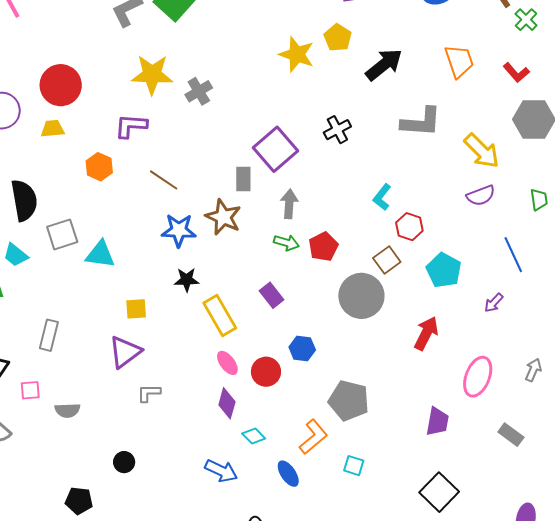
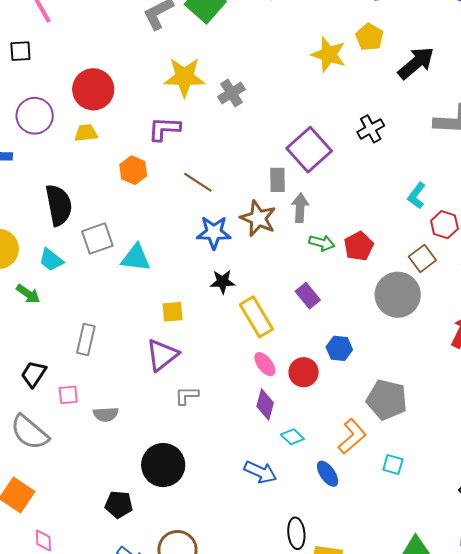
gray arrow: (289, 204) -> (300, 208), moved
black circle: (124, 462) -> (163, 465), size x2.0

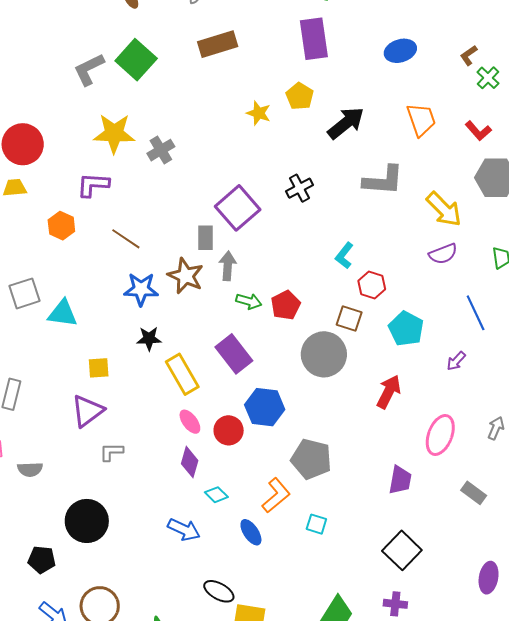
yellow star: (329, 54) -> (259, 113), size x0.7
brown square: (422, 258) -> (349, 319), turned -36
purple rectangle: (308, 296) -> (234, 354), size x1.5
blue hexagon: (339, 348) -> (265, 407), size x1.5
black ellipse: (296, 533) -> (219, 591), turned -56

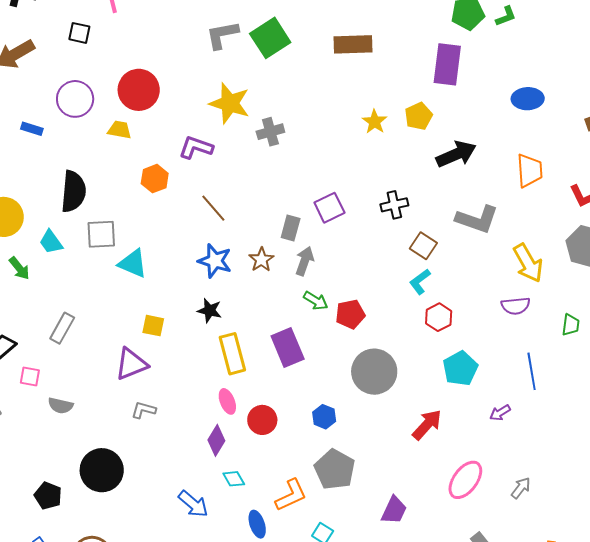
purple square: (238, 208) -> (329, 208), size x0.7
brown star: (186, 276) -> (261, 260), size x0.7
brown square: (349, 319) -> (423, 246), moved
blue hexagon: (265, 407) -> (324, 417), moved, size x0.6
purple trapezoid: (400, 480) -> (394, 510), moved

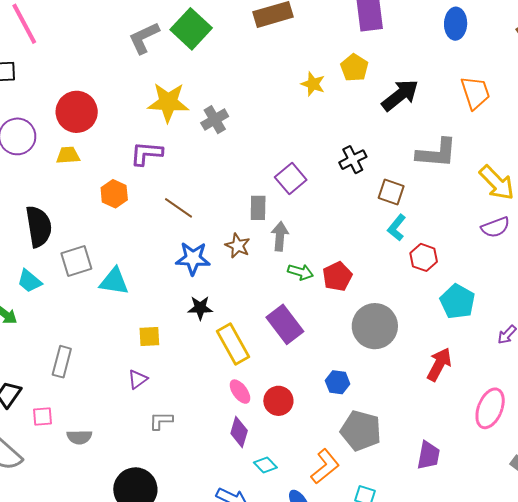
blue ellipse: (528, 99) -> (456, 24), turned -72
purple triangle: (131, 364) -> (138, 379), size x0.6

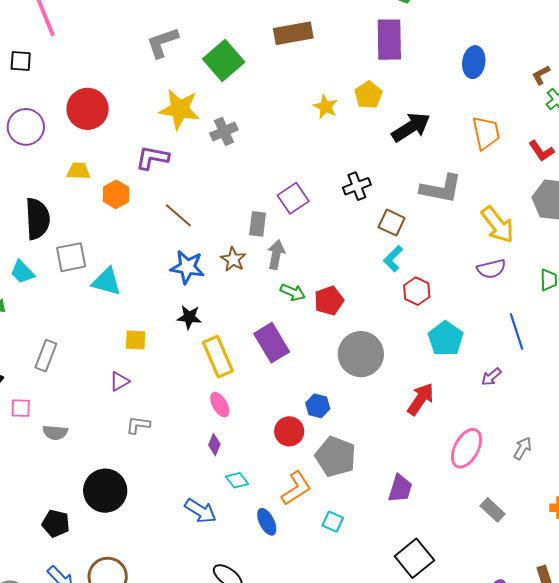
green square: (191, 29) -> (224, 60), moved
yellow trapezoid: (68, 155) -> (79, 171), moved
red circle: (278, 401) -> (289, 431), moved
purple diamond: (239, 432) -> (214, 445), size x0.7

